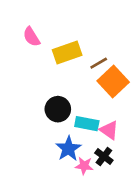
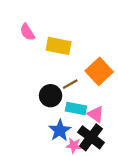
yellow rectangle: (67, 53) -> (59, 46), turned 30
brown line: (99, 63) -> (70, 84), moved
black cross: (104, 157) -> (91, 137), size x1.6

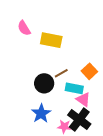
orange square: (99, 71) -> (89, 71), moved, size x0.7
cyan rectangle: (76, 108) -> (74, 88), moved
blue star: (60, 130) -> (41, 113), moved

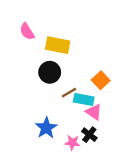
brown line: (61, 73) -> (69, 93), moved
black circle: (44, 83) -> (50, 72), moved
black cross: (79, 120) -> (89, 135), size x0.6

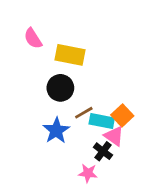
orange square: (101, 80) -> (122, 115), moved
blue star: (46, 128) -> (56, 131), moved
black cross: (89, 135) -> (103, 151), moved

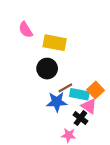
blue star: (56, 131) -> (57, 102), moved, turned 30

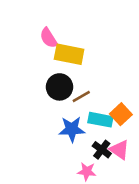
pink semicircle: (26, 30) -> (49, 38), moved
brown line: (65, 88) -> (81, 96), moved
pink triangle: (89, 106) -> (119, 150), moved

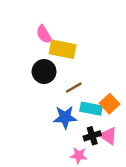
black circle: (59, 87) -> (44, 71), moved
black cross: (102, 150) -> (92, 136), turned 35

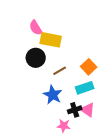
orange square: (110, 104) -> (89, 67), moved
cyan rectangle: (91, 109) -> (85, 88), moved, turned -30
blue star: (65, 117) -> (53, 95), turned 30

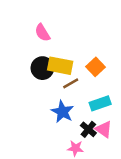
yellow rectangle: (51, 40) -> (60, 66), moved
orange square: (89, 67) -> (95, 67), moved
black cross: (75, 110) -> (88, 129), turned -32

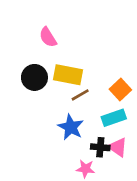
orange square: (95, 67) -> (120, 90), moved
black circle: (42, 68) -> (34, 77), moved
black cross: (88, 129) -> (100, 147), turned -35

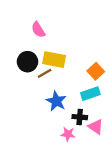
brown line: (80, 95) -> (45, 73), moved
pink triangle: (118, 147) -> (96, 127), moved

